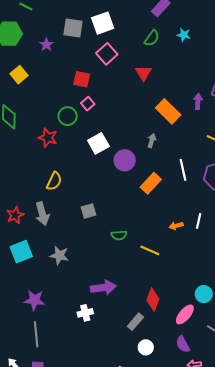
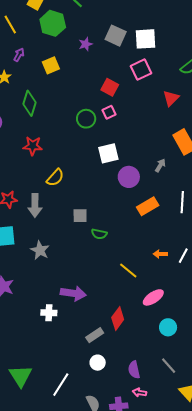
red star: (48, 138) -> (33, 146), moved, turned -30
green semicircle: (119, 235) -> (99, 234), moved
pink ellipse: (185, 314) -> (153, 297), moved

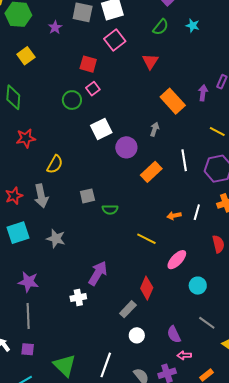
purple arrow: (73, 293) -> (98, 273), turned -55

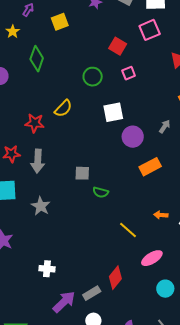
pink square: (93, 89) -> (129, 73), moved
red star: (26, 138) -> (35, 123), moved
yellow semicircle: (55, 164) -> (63, 108), moved
purple arrow: (98, 273) -> (64, 302), moved

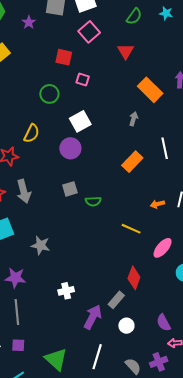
pink square: (129, 73) -> (83, 79), turned -32
purple circle: (133, 137) -> (70, 148), moved
gray star: (41, 206) -> (41, 245), moved

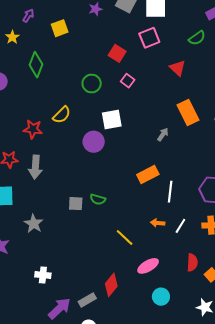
red triangle: (126, 51) -> (178, 68), turned -36
white line: (165, 148) -> (170, 192), moved
gray square: (70, 189) -> (76, 204), moved

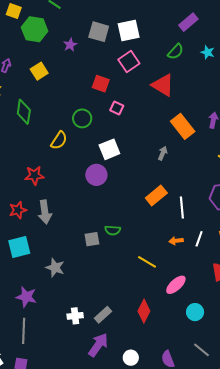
red triangle: (178, 68) -> (163, 85), size x1.4
yellow semicircle: (62, 115) -> (59, 140), moved
gray rectangle: (87, 300) -> (103, 315), moved

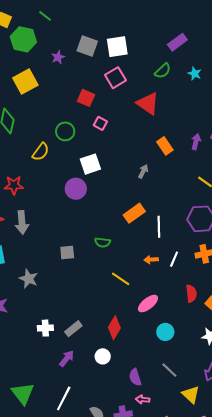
yellow square: (39, 71) -> (25, 81), size x1.4
orange rectangle: (183, 126) -> (165, 146), size x0.7
green semicircle: (113, 230) -> (102, 242), moved
purple arrow: (98, 345) -> (67, 359), size x0.7
white circle: (131, 358) -> (103, 356), moved

